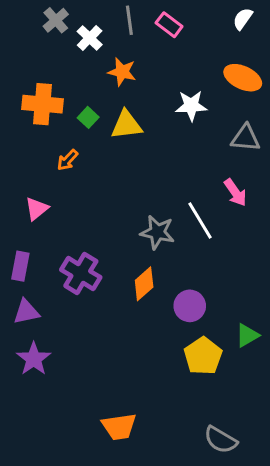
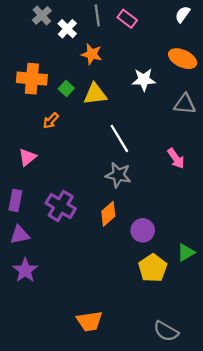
pink arrow: (235, 193) -> (176, 158), moved
white line: (200, 220) -> (119, 138), moved

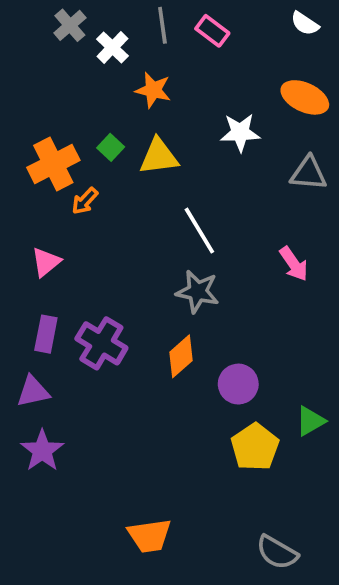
white semicircle: (183, 14) -> (305, 23), turned -91
orange cross: (32, 79) -> (53, 164), moved, turned -32
purple rectangle: (15, 200) -> (46, 334), moved

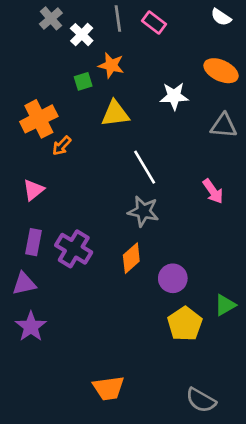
green square: (111, 147) -> (83, 81), moved, turned 30

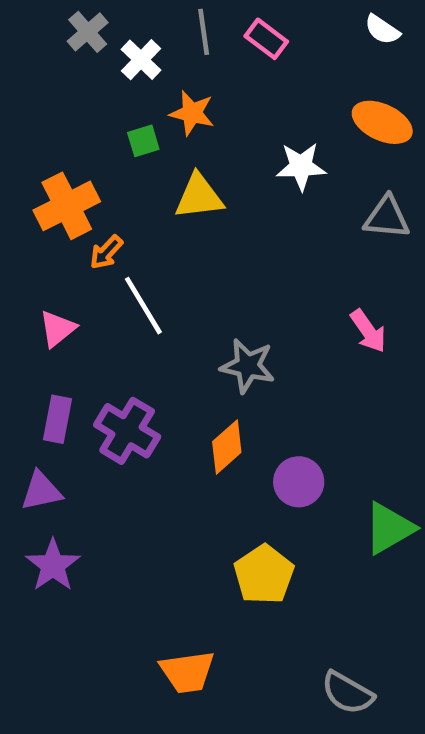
white line: (145, 167) -> (143, 306), moved
green triangle: (225, 305) -> (389, 528), size x1.4
yellow pentagon: (185, 324) -> (264, 575), moved

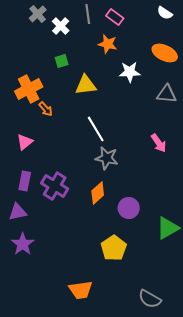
orange star: (192, 113) -> (108, 44), moved
orange arrow: (106, 252) -> (46, 109), turned -84
white line: (143, 306) -> (96, 129), moved

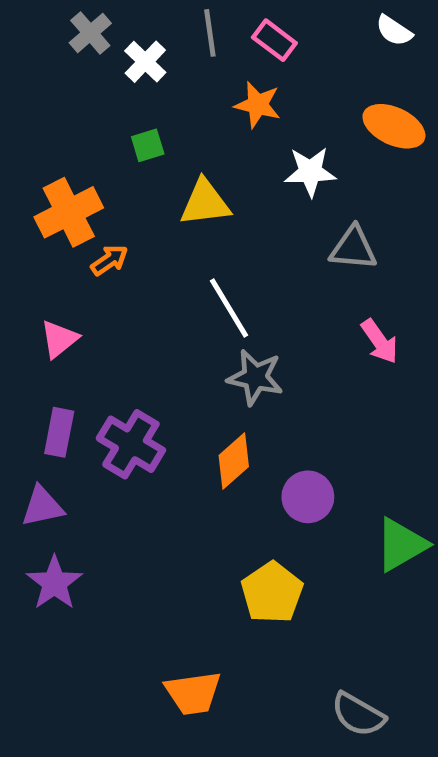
gray triangle: (167, 94) -> (353, 248), moved
orange arrow: (46, 109) -> (109, 260), turned -84

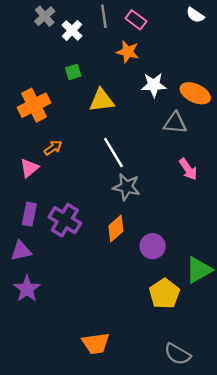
orange ellipse: (394, 126) -> (195, 93), moved
orange arrow: (109, 260) -> (53, 148), moved
yellow pentagon: (272, 593) -> (164, 294), moved

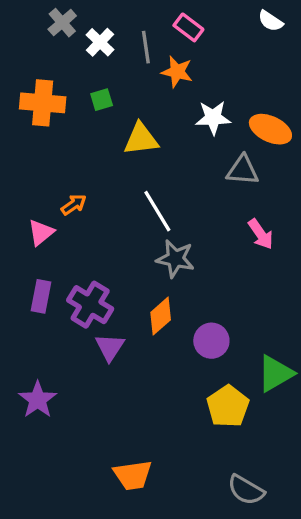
gray line: (104, 16) -> (146, 47), moved
orange cross: (34, 105) -> (43, 103), moved, turned 32
purple triangle: (21, 251) -> (110, 347), moved, turned -45

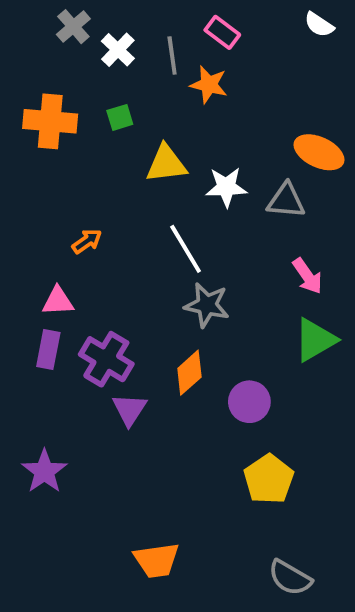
white star: (213, 118) -> (226, 187), moved
pink triangle: (41, 232) -> (58, 301), moved, turned 36
green triangle: (275, 373) -> (315, 340), moved

